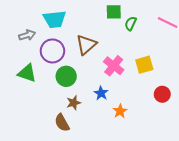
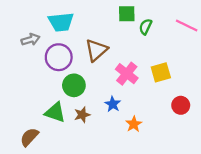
green triangle: (27, 73) -> (55, 112), moved
brown semicircle: (62, 123) -> (29, 137), moved, turned 72

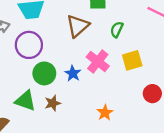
green semicircle: (146, 27) -> (117, 30), moved
brown triangle: (96, 50) -> (78, 26), moved
blue star: (113, 104) -> (73, 73), moved

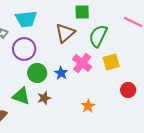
green semicircle: (117, 30) -> (98, 36), size x1.6

